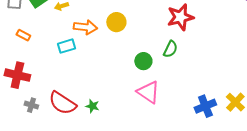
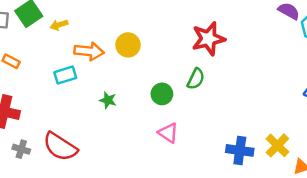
pink triangle: (148, 92) -> (168, 133), size x0.7
green star: (92, 106) -> (108, 100), moved
blue cross: (205, 106) -> (240, 150), turned 30

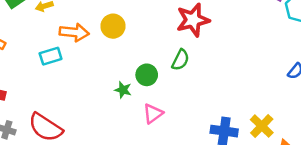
green star: (108, 100) -> (123, 90), moved
pink triangle: (168, 133) -> (153, 114), turned 50

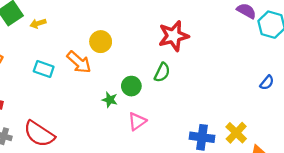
orange arrow: (74, 32) -> (79, 62), moved, turned 35
cyan rectangle: (51, 56) -> (44, 69), turned 36

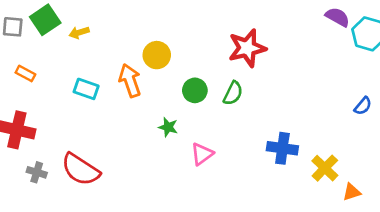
orange arrow: (79, 62) -> (130, 80), turned -150
green circle: (131, 86) -> (195, 90), moved
blue cross: (202, 137) -> (282, 148), moved

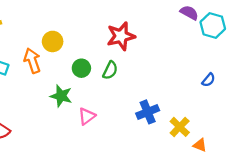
green star: (168, 127) -> (61, 96), size x1.5
blue cross: (282, 148) -> (148, 112), turned -30
orange triangle: (352, 192) -> (200, 145), turned 40

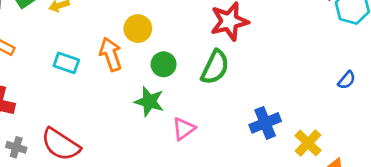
green circle: (81, 68) -> (164, 64), moved
green semicircle: (110, 70) -> (215, 67), size x1.4

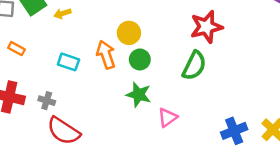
green circle: (164, 64) -> (140, 59), moved
blue cross: (265, 123) -> (234, 131), moved
gray cross: (16, 147) -> (47, 101), moved

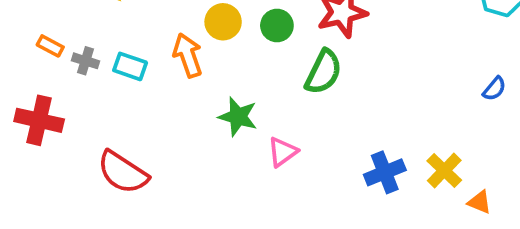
green circle: (140, 59) -> (277, 26), moved
gray cross: (47, 101) -> (85, 61), moved

